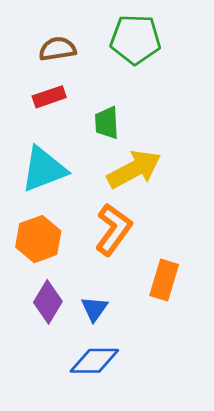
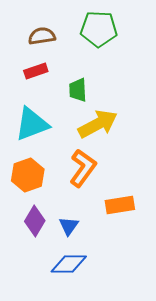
orange rectangle: (164, 280) -> (120, 205), turned 64

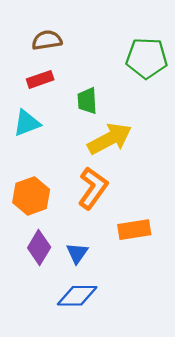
green pentagon: (99, 29) -> (147, 58), moved
cyan triangle: (32, 124) -> (27, 123), moved, size x0.7

